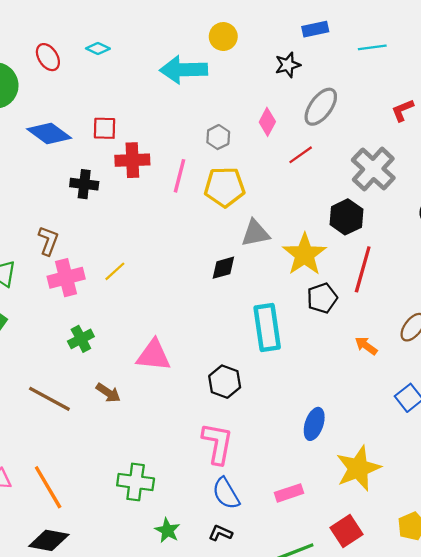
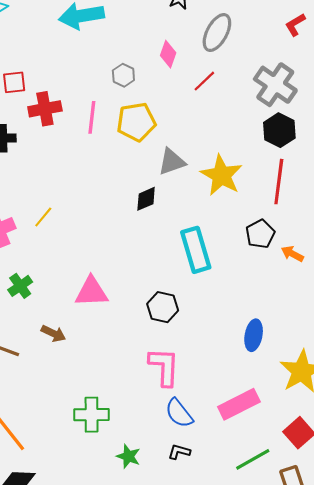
black hexagon: (346, 217) -> (279, 130), moved
black pentagon: (322, 298) -> (260, 234), moved
pink rectangle: (289, 493) -> (239, 404), size x1.5

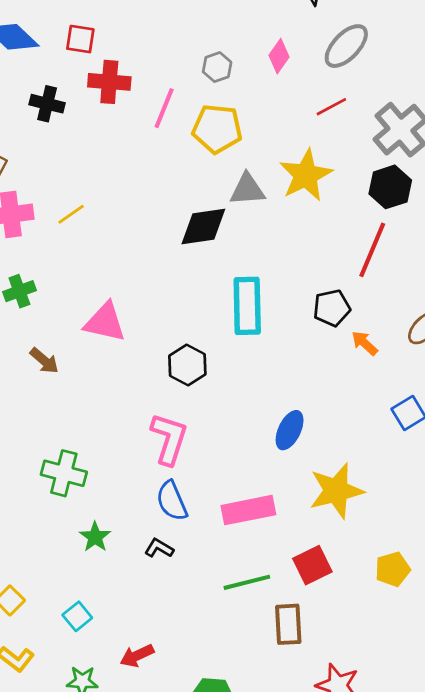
red line: (204, 81) -> (331, 107), moved
yellow star: (221, 175) -> (306, 175), moved
black diamond: (146, 199) -> (203, 226), size x1.5

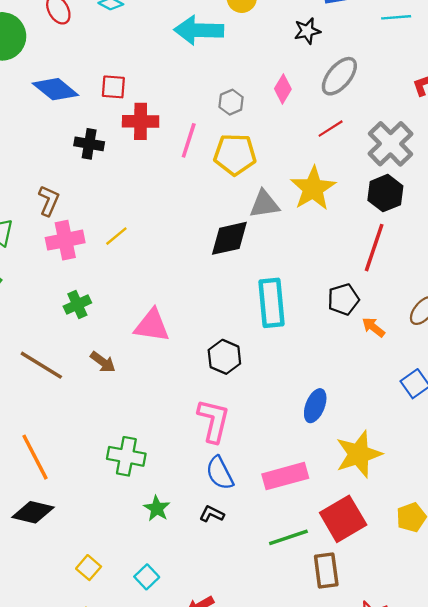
red square: (312, 565) -> (343, 519), size x1.4

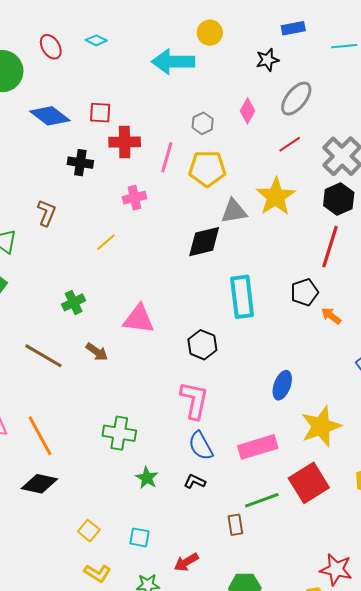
pink cross: (65, 240) -> (134, 198), moved, size x0.7
brown rectangle: (326, 571) -> (235, 525), moved, size x0.7
cyan square: (147, 577) -> (140, 537), turned -35

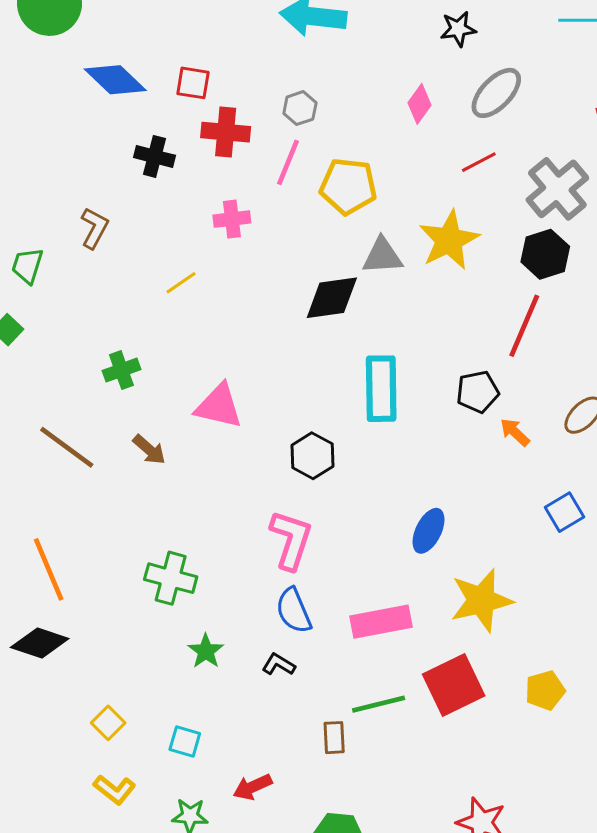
gray hexagon: (203, 123) -> (300, 108), moved

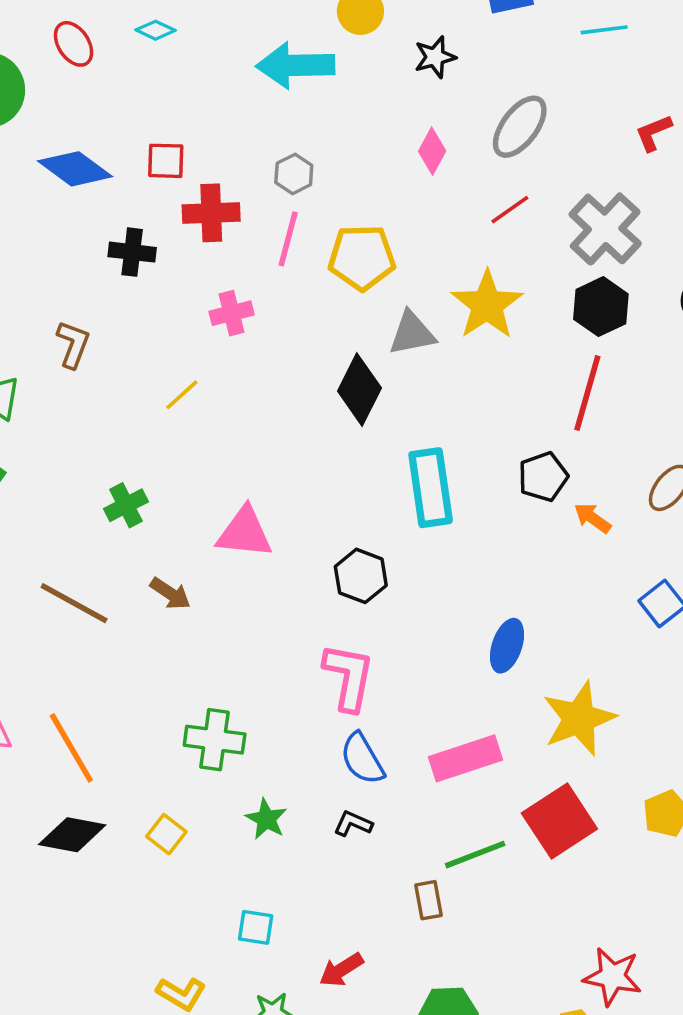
black star: (458, 29) -> (435, 57), moved
black diamond: (332, 298) -> (359, 389), turned -48
yellow square: (108, 723) -> (166, 834), moved

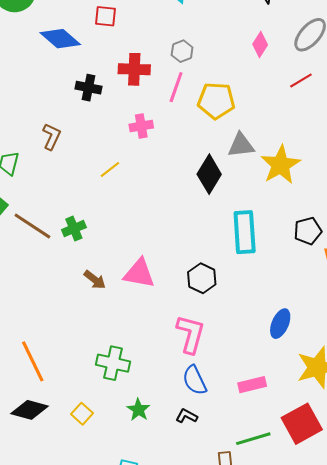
red square: (166, 161) -> (106, 16), moved
yellow star: (487, 305) -> (280, 165), moved
pink triangle: (245, 532) -> (139, 273), moved
brown line: (74, 603) -> (32, 226), moved
pink rectangle: (465, 758) -> (252, 385), size x0.7

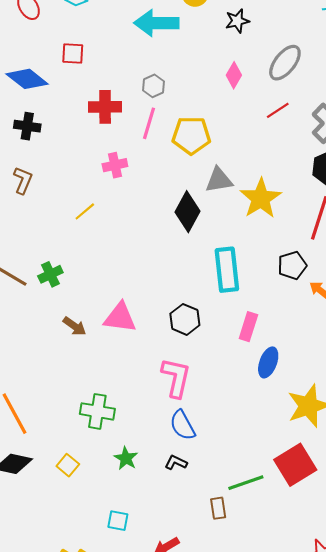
black cross: (88, 88) -> (27, 126), moved
pink rectangle: (252, 385) -> (248, 327), moved, turned -56

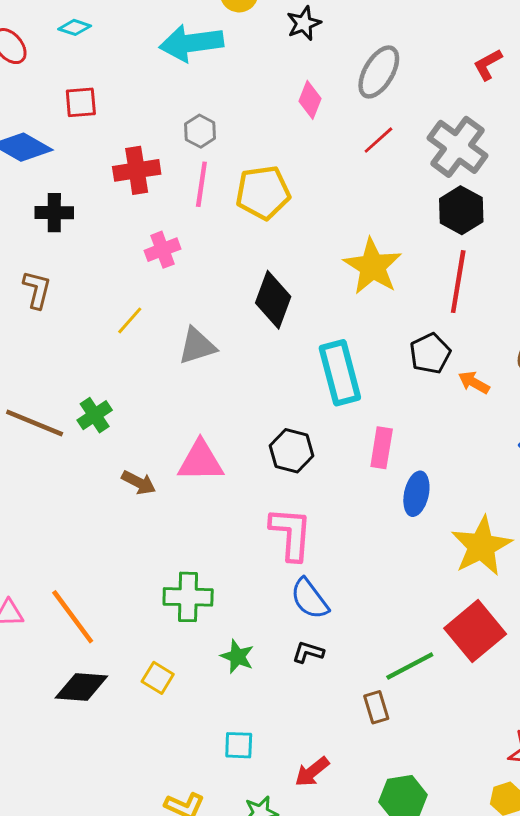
black cross: (27, 126) -> (54, 213), moved
gray triangle: (219, 180) -> (197, 346), moved

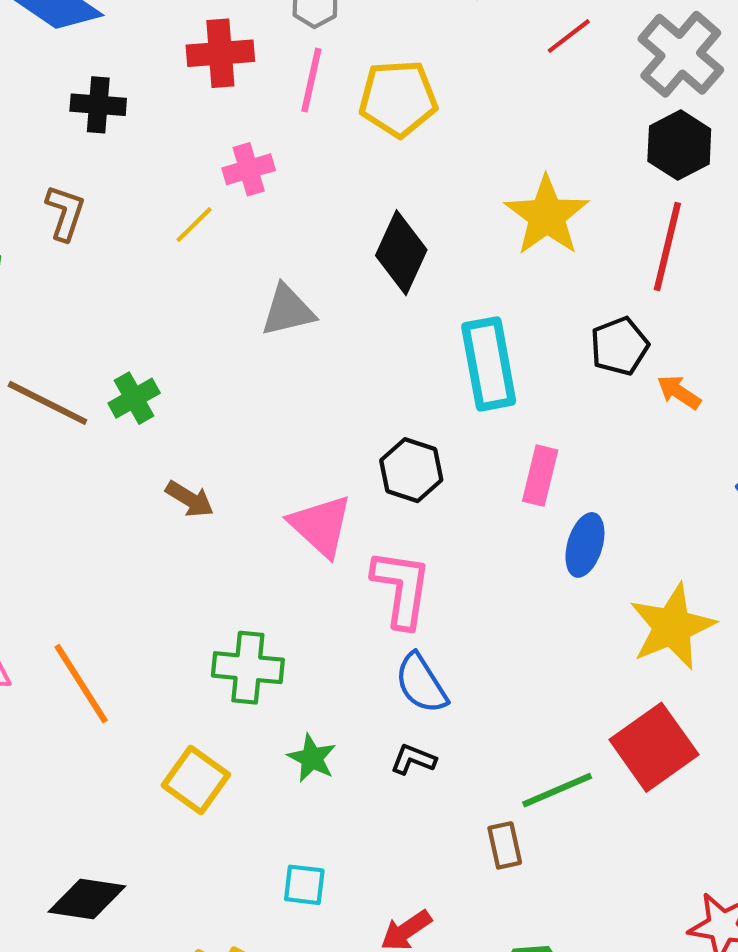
yellow line: (130, 320) -> (194, 225), moved
pink triangle: (201, 461) -> (321, 526), moved, turned 39
yellow square: (158, 678) -> (196, 780), size x1.4
black diamond: (81, 687) -> (87, 899), moved

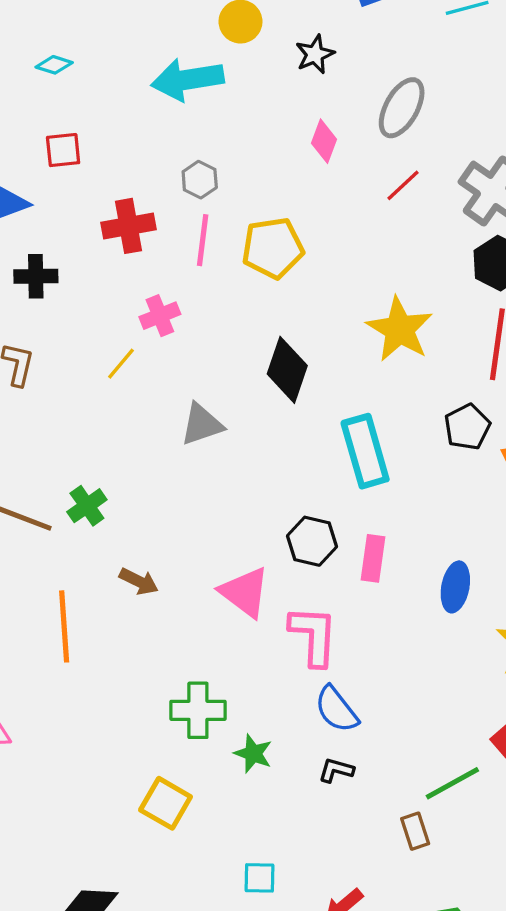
pink rectangle: (540, 476) -> (373, 558), moved
orange line: (81, 684) -> (64, 626), moved, turned 34
green star: (312, 758) -> (253, 754), moved

